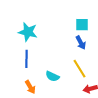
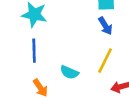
yellow line: (79, 69) -> (105, 61), turned 60

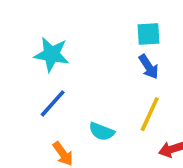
blue line: (34, 51) -> (53, 103), turned 45

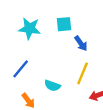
cyan square: (149, 34) -> (64, 24), moved
cyan star: (51, 54) -> (30, 29), moved

